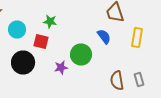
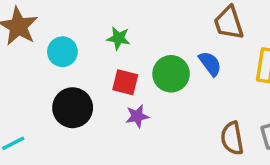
red square: (41, 42) -> (125, 82), moved
green circle: (81, 54) -> (171, 74), moved

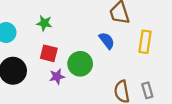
green circle: (171, 74) -> (80, 64), moved

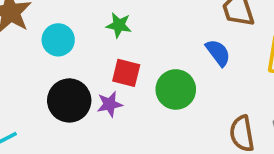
purple star: (57, 77) -> (110, 104), moved

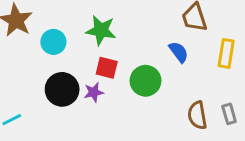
green star: (119, 25) -> (101, 30), size x1.5

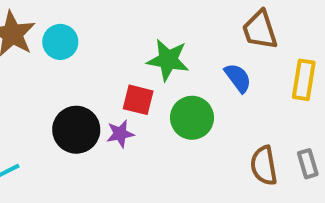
green star: (101, 30) -> (168, 60), moved
cyan circle: (53, 42) -> (60, 42), moved

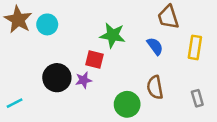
green circle: (192, 118) -> (127, 104), moved
brown semicircle: (264, 166) -> (155, 87), moved

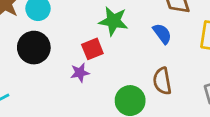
red square: (94, 60) -> (92, 49), turned -36
black circle: (57, 78) -> (34, 48), moved

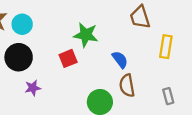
blue semicircle: (162, 34) -> (120, 60), moved
purple star: (80, 73) -> (33, 88), moved

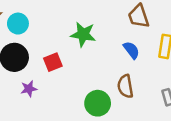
red square: (68, 58) -> (53, 62), moved
blue semicircle: (120, 60) -> (131, 50), moved

